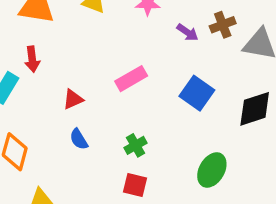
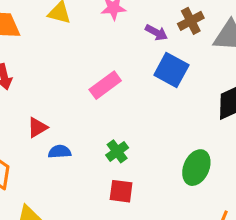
blue square: (197, 93) -> (171, 70), moved
red triangle: (73, 99) -> (37, 127), moved
blue semicircle: (79, 139) -> (60, 152), turned 125

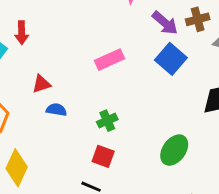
purple arrow: (156, 32) -> (165, 23), size x1.4

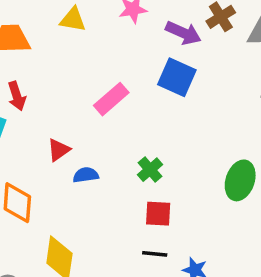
blue square: (171, 59) -> (177, 77), moved
pink rectangle: (109, 60) -> (111, 99), moved

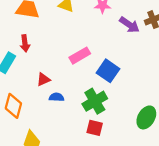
blue square: (177, 77) -> (108, 71), moved
green cross: (150, 170) -> (95, 101), size x1.6

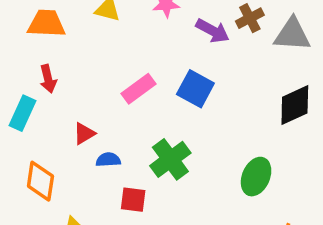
blue square: (108, 71) -> (195, 89), moved
red square: (95, 128) -> (133, 200), moved

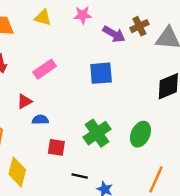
pink rectangle: (138, 89) -> (45, 69), moved
blue square: (195, 89) -> (101, 73), turned -35
green cross: (170, 159) -> (97, 133), moved

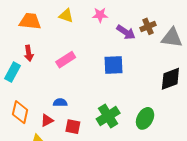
red triangle: (24, 101) -> (47, 120), moved

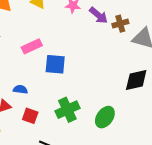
purple arrow: (126, 32) -> (99, 15), moved
blue square: (114, 65) -> (55, 64), moved

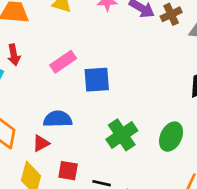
blue semicircle: (20, 89) -> (58, 119), size x1.5
red square: (30, 116) -> (68, 171), moved

